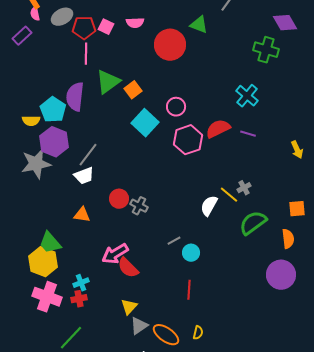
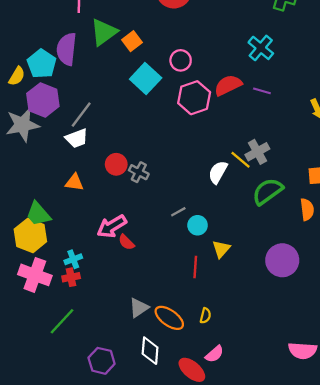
yellow semicircle: (31, 121) -> (17, 76), turned -60
gray cross: (244, 188) -> (257, 152), size x1.5
red semicircle: (128, 268) -> (126, 242), size x0.7
purple circle: (281, 275) -> (282, 260), moved
yellow triangle: (129, 307) -> (221, 249), moved

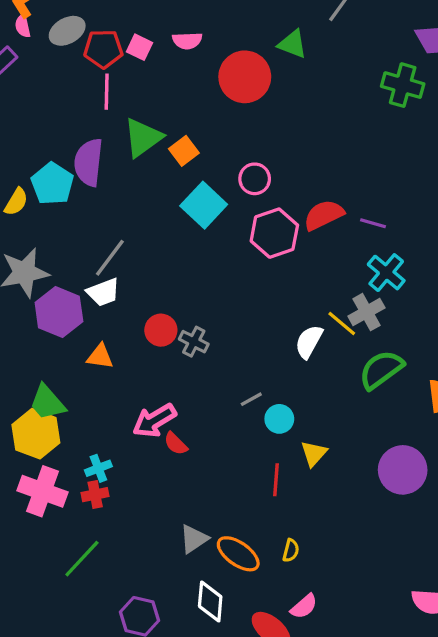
cyan cross: (261, 48) -> (386, 273), moved
purple hexagon: (43, 100) -> (59, 312), moved

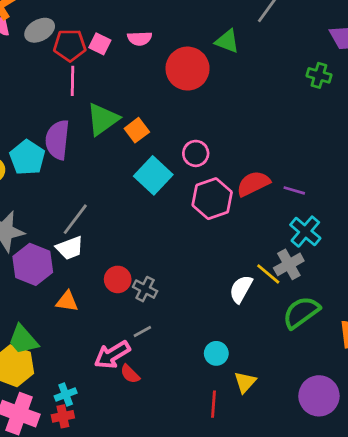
green cross: (403, 85) -> (319, 75), size x0.7
gray line: (251, 399) -> (142, 331), moved

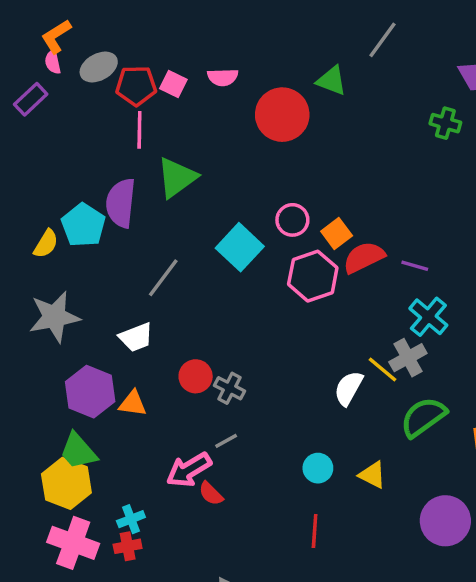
orange square: (137, 130) -> (337, 234), moved
gray line: (75, 219) -> (163, 278), moved
purple hexagon: (33, 264) -> (90, 392), moved
yellow triangle: (245, 382) -> (372, 475), moved, turned -45

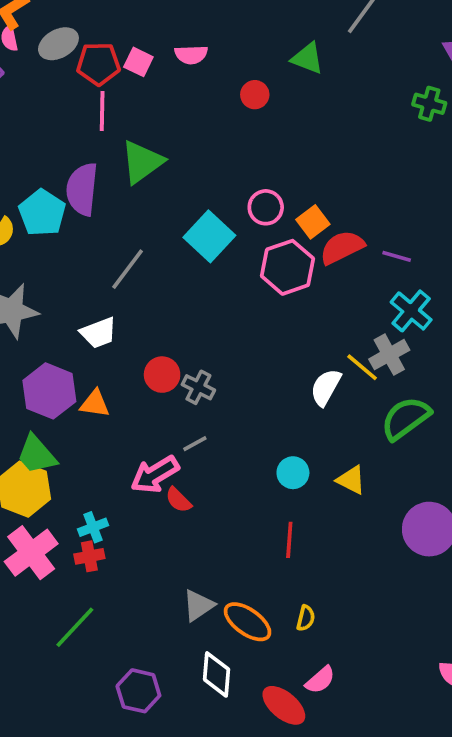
red circle: (282, 115) -> (255, 95), size x0.5
pink cross: (73, 543) -> (31, 553), turned 33

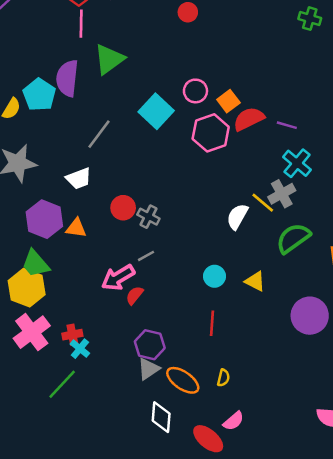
red semicircle: (178, 500) -> (135, 295), turned 84
cyan cross: (93, 527) -> (80, 349), moved, turned -30
purple hexagon: (138, 691) -> (150, 345), moved

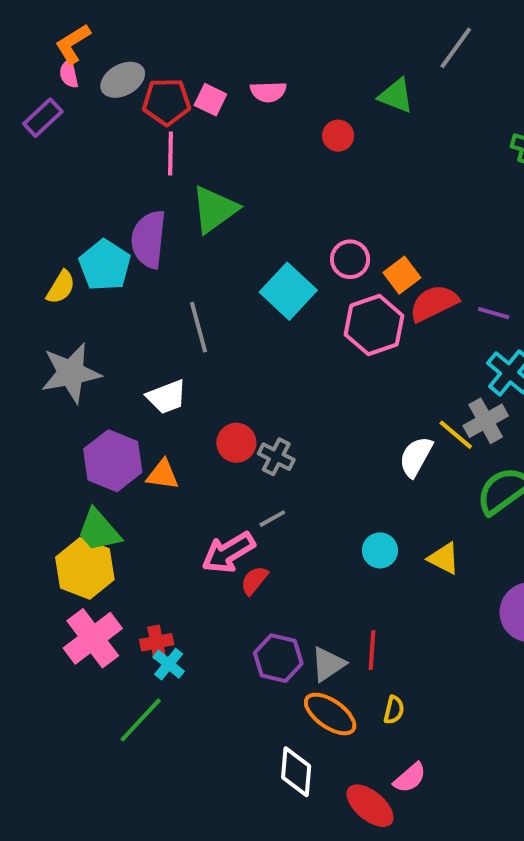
gray line: (99, 134) -> (198, 327), turned -52
red line: (212, 323) -> (372, 650), moved
gray triangle: (148, 369) -> (328, 664), moved

